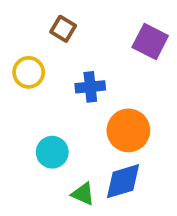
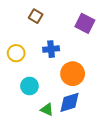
yellow circle: (29, 72) -> (16, 53), moved

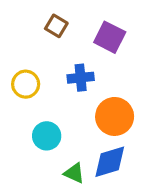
purple square: (85, 23) -> (110, 37), moved

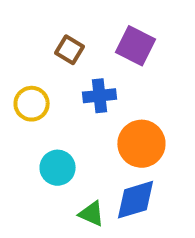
brown square: (56, 26) -> (70, 50), moved

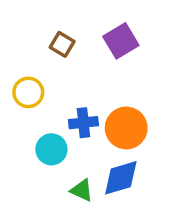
purple square: (135, 46) -> (121, 41), turned 32
blue cross: (99, 96) -> (83, 123), moved

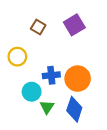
blue diamond: (121, 178) -> (74, 109), turned -55
green triangle: (82, 190) -> (47, 107), moved, turned 40

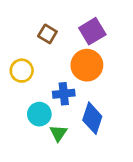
orange circle: (78, 79) -> (87, 65), moved
blue diamond: (74, 109) -> (92, 118), moved

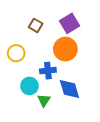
blue diamond: (92, 118) -> (69, 89), turned -35

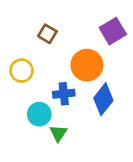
purple square: (69, 23) -> (113, 31), moved
blue diamond: (69, 89) -> (103, 99), moved, turned 55

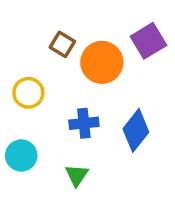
orange circle: (87, 65) -> (102, 62), moved
cyan circle: (39, 114) -> (21, 156), moved

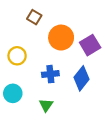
purple square: (148, 41) -> (90, 45), moved
brown square: (62, 44) -> (34, 17), moved

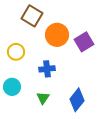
brown square: (34, 17) -> (32, 16), size x1.5
blue diamond: (81, 78) -> (77, 100), moved

